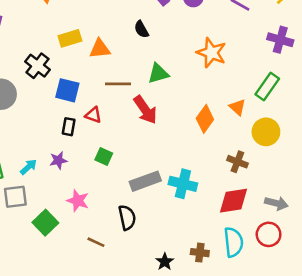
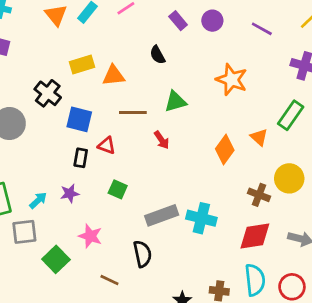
red arrow: (145, 110) -> (162, 140), size x0.6
yellow circle: (266, 132) -> (289, 178), moved
red circle: (269, 234) -> (292, 287), moved

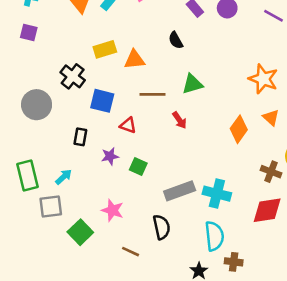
orange star: (232, 80) -> (263, 79), moved
black rectangle: (81, 158) -> (80, 137), moved
purple star: (70, 193) -> (110, 156), moved
cyan semicircle: (255, 280) -> (214, 236), moved

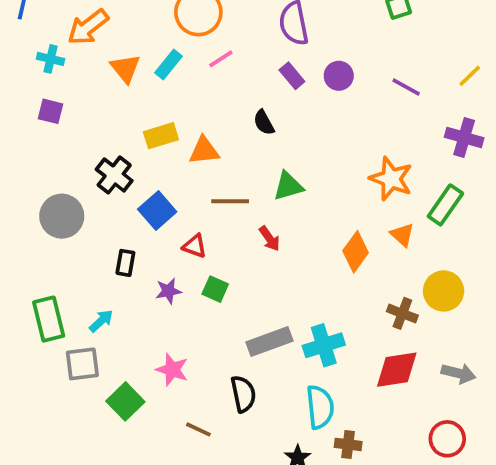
blue square: (102, 101) -> (157, 211), turned 35
green square: (138, 167) -> (215, 289), moved
cyan cross: (217, 194) -> (324, 345), turned -32

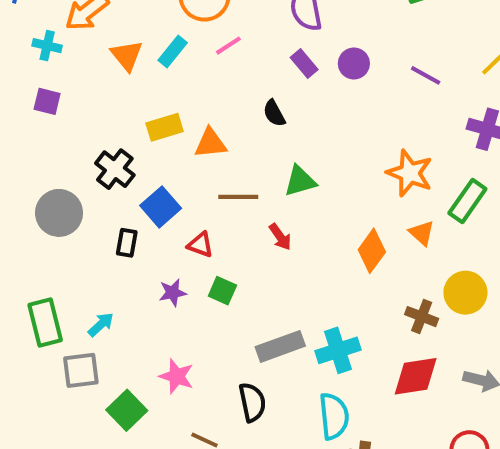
black rectangle: (125, 263) -> (127, 243), moved

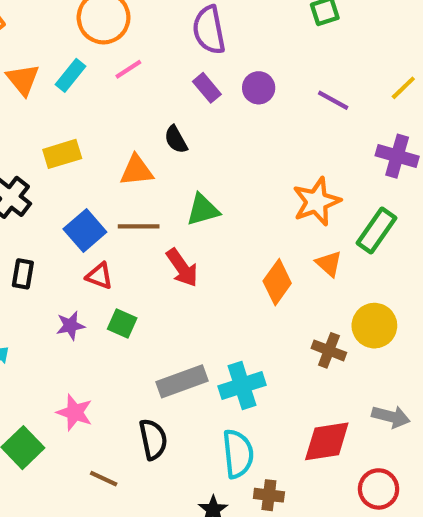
orange triangle: (210, 143) -> (137, 171), moved
orange star: (410, 173) -> (316, 202), turned 30
blue square: (161, 207) -> (85, 230), moved
red arrow: (280, 237) -> (182, 268), size x1.4
red diamond: (416, 376) -> (327, 441), moved

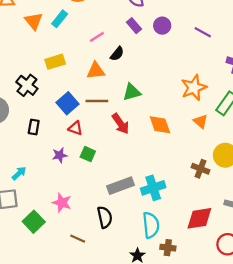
pink line: (128, 69) -> (97, 37), moved
black semicircle: (176, 140) -> (117, 54), turned -112
orange diamond: (277, 282) -> (160, 125), moved, turned -55

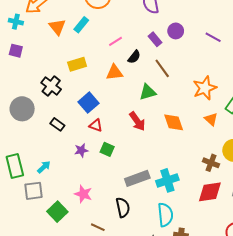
purple rectangle: (134, 26) -> (155, 39), moved
brown line: (97, 101) -> (162, 68), moved, turned 54
black rectangle: (34, 127) -> (57, 124), turned -64
red diamond: (199, 218) -> (210, 192), moved

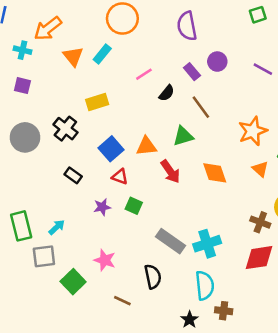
orange triangle: (114, 72) -> (146, 146), moved
gray circle: (22, 109) -> (25, 137), moved
gray rectangle: (137, 178) -> (170, 241), turned 55

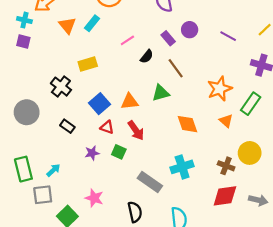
purple square: (22, 86) -> (23, 41), moved
gray circle: (25, 137) -> (27, 112), moved
red arrow: (170, 172) -> (136, 130), moved
cyan cross: (207, 244) -> (182, 167), moved

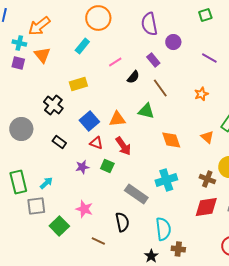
orange triangle: (67, 25) -> (42, 55), moved
purple circle: (190, 30) -> (173, 42), moved
orange star: (220, 89) -> (201, 94), moved, size x0.6
green triangle: (161, 93) -> (146, 111), turned 30

